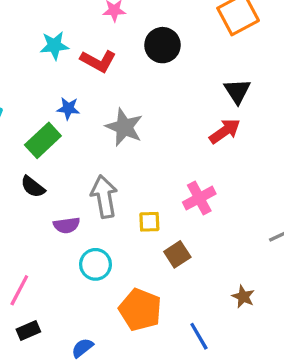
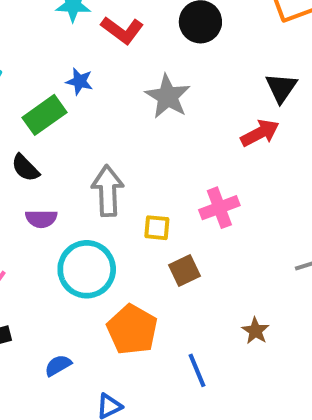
gray star: (124, 127) -> (168, 96), moved
purple semicircle: (67, 225) -> (41, 219), moved
cyan circle: (95, 264) -> (87, 269), size x1.5

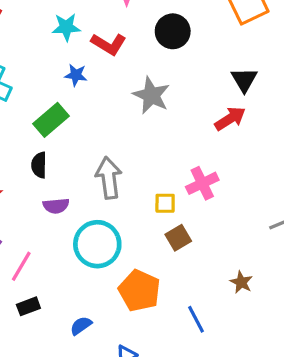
blue star: (79, 81) -> (76, 75), moved
black semicircle: (25, 168) -> (39, 165), turned 50
yellow square: (157, 228) -> (165, 203), moved

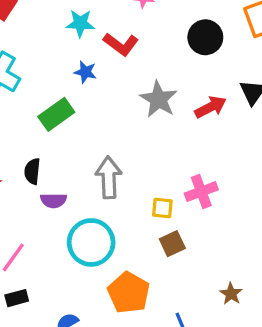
black circle: (173, 31) -> (205, 37), moved
red arrow: (230, 119) -> (211, 107), moved
black semicircle: (39, 165) -> (32, 171), moved

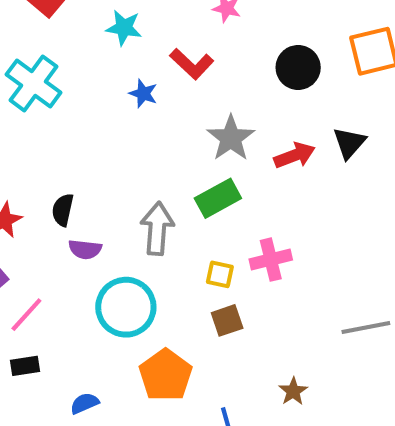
cyan star: (80, 23) -> (124, 28), moved
green rectangle: (56, 114) -> (218, 198), moved

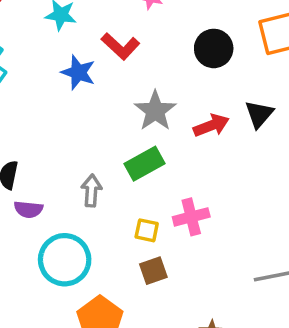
blue star: (143, 94) -> (78, 72), size x1.4
gray arrow: (157, 229) -> (91, 191), size x0.7

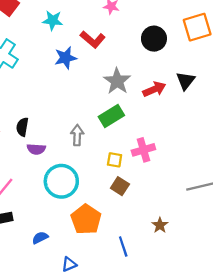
blue star: (78, 72) -> (66, 58), turned -30
brown square: (153, 271) -> (120, 186), turned -36

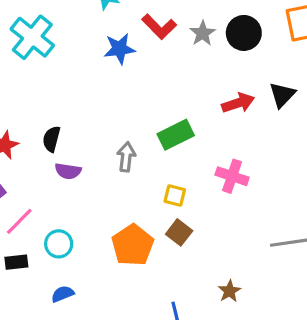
gray star: (117, 81) -> (203, 33), moved, size x0.7
pink cross: (143, 150) -> (232, 176), moved, turned 30
cyan circle: (61, 181) -> (59, 244), moved, size x0.6
orange pentagon: (86, 219) -> (133, 245), moved

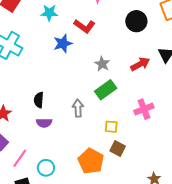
gray star: (203, 33) -> (102, 64), moved
black semicircle: (51, 139) -> (39, 100), moved
pink cross: (232, 176) -> (144, 109), turned -30

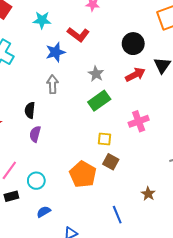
black circle: (136, 21) -> (133, 44), moved
gray arrow: (78, 108) -> (53, 84), moved
purple semicircle: (44, 123) -> (35, 134), turned 105

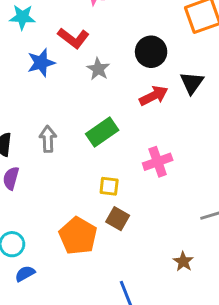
gray star: (96, 74) -> (98, 69), moved
gray arrow: (53, 84) -> (48, 139), moved
brown star: (148, 194) -> (183, 262), moved
blue semicircle: (44, 212) -> (25, 274), moved

